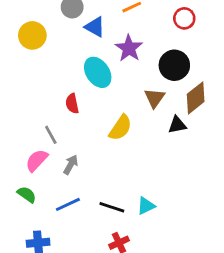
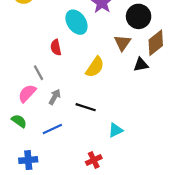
black line: (112, 207) -> (86, 107), moved

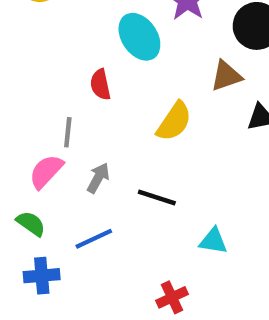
brown triangle: (122, 43) -> (226, 76), turned 36
gray line: (39, 73) -> (68, 132), turned 35
cyan triangle: (116, 130) -> (213, 241), turned 35
blue cross: (28, 160) -> (42, 276), moved

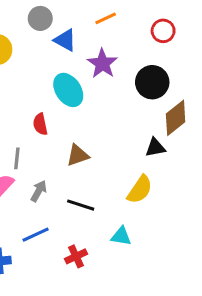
brown triangle: (226, 76) -> (78, 155), moved
yellow semicircle: (174, 121) -> (140, 190), moved
red cross: (172, 297) -> (76, 256), moved

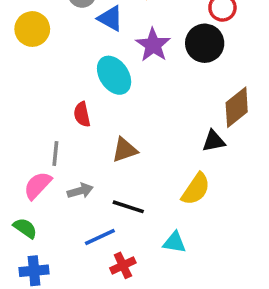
black circle: (152, 82) -> (205, 43), moved
gray arrow: (39, 191) -> (80, 191), turned 45
blue line: (36, 235) -> (100, 237), moved

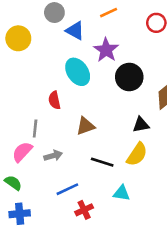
black circle: (205, 43) -> (129, 77), moved
black triangle: (214, 141) -> (141, 125), moved
black line: (128, 207) -> (102, 162), moved

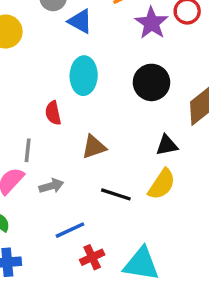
purple star: (106, 50) -> (152, 23), moved
cyan ellipse: (78, 72) -> (84, 76), turned 36
cyan triangle: (121, 193) -> (141, 264), moved, size x1.6

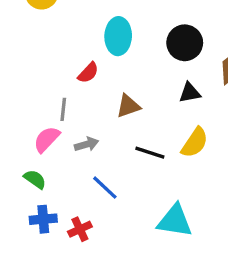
red semicircle: (53, 113) -> (88, 73), turned -125
black triangle: (167, 145) -> (190, 93), moved
blue line: (70, 230) -> (105, 188), turned 68
red cross: (92, 257) -> (80, 229), moved

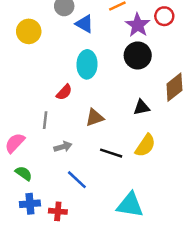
black circle: (185, 43) -> (138, 55), moved
pink semicircle: (47, 139) -> (15, 143), moved
red cross: (80, 229) -> (58, 211), turned 30

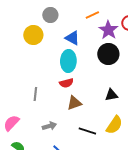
blue triangle: (84, 24) -> (72, 38), moved
yellow circle: (29, 31) -> (33, 35), moved
red semicircle: (64, 92) -> (66, 83), moved, turned 32
gray line: (45, 120) -> (35, 94), moved

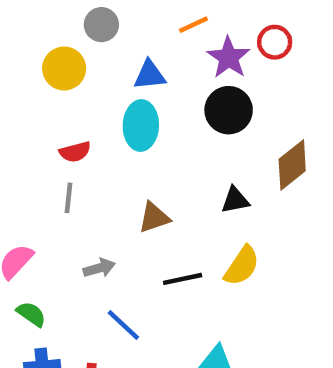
blue triangle: (72, 38) -> (150, 75), turned -35
red semicircle: (66, 83) -> (75, 152), moved
black line: (87, 131) -> (183, 279), turned -30

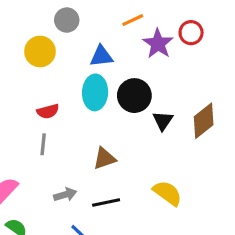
black circle: (229, 110) -> (134, 96), moved
black triangle: (235, 200) -> (163, 121), moved, turned -45
yellow semicircle: (242, 266) -> (167, 193), turned -88
black line: (183, 279) -> (106, 203), moved

